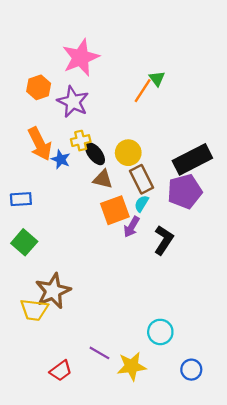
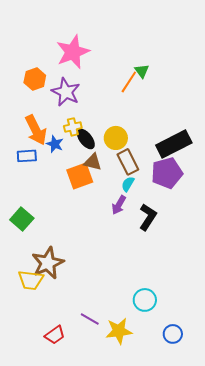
blue rectangle: (21, 199) -> (27, 156), moved
orange square: (115, 210) -> (80, 176), moved

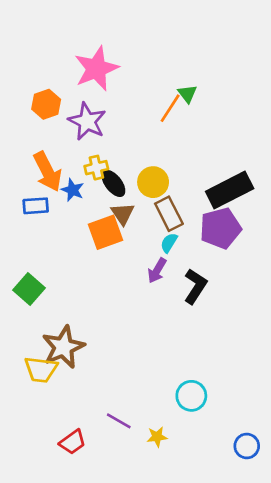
brown triangle: (93, 162) -> (123, 214), turned 42
yellow star: (119, 331) -> (157, 437), size x0.6
blue circle: (173, 334) -> (247, 446), moved

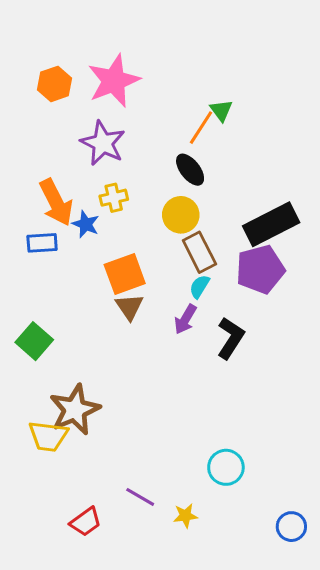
orange hexagon: (46, 104) -> (55, 84), moved
black ellipse: (113, 183) -> (190, 170), moved
brown triangle: (123, 214) -> (129, 307), moved

